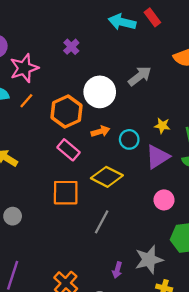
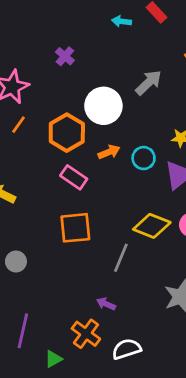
cyan arrow: (122, 22) -> (122, 21), size x0.6
yellow diamond: (107, 177) -> (152, 226), moved
purple arrow: (117, 270) -> (106, 304), moved, turned 105

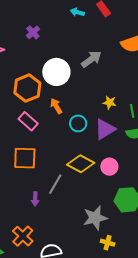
orange arrow: (109, 152) -> (56, 106), turned -105
cyan circle: (144, 158) -> (78, 123), moved
purple arrow: (106, 304) -> (35, 199), moved, turned -120

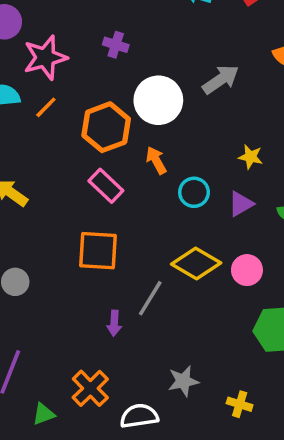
purple cross: (33, 32) -> (116, 45), moved, turned -32
purple triangle: (105, 129) -> (241, 204), size x0.7
gray star: (95, 218) -> (183, 381), moved, size x0.7

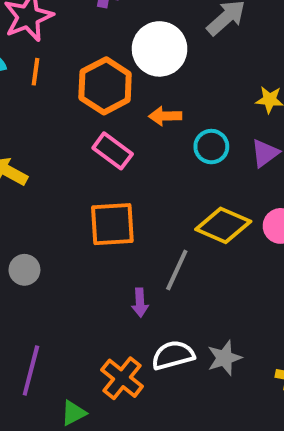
orange line: (46, 107) -> (35, 72), turned -30
orange arrow: (156, 160) -> (165, 116), turned -56
white semicircle: (139, 416) -> (173, 355), moved

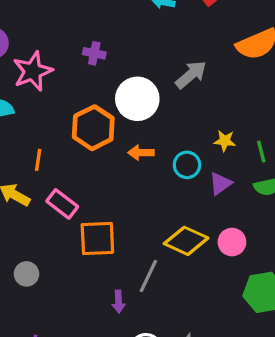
orange line: (35, 72) -> (38, 160), moved
cyan circle: (211, 147) -> (187, 165), moved
pink rectangle: (113, 151) -> (62, 204), moved

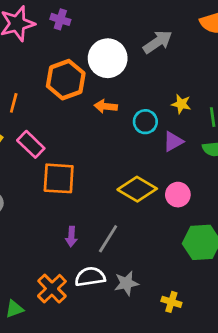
purple cross: (94, 53) -> (60, 19), moved
gray line: (148, 276) -> (108, 239), moved

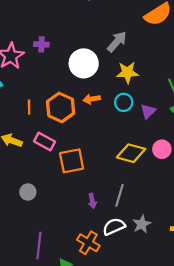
orange hexagon: (66, 80) -> (61, 107), moved
orange line: (14, 103) -> (29, 107), moved
yellow star: (181, 104) -> (127, 72), moved, size x1.5

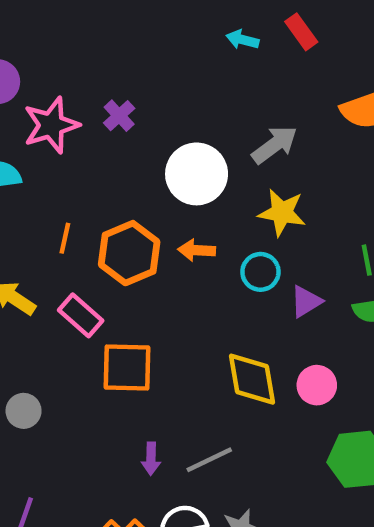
purple cross: (41, 44) -> (119, 116), turned 32
yellow diamond: (131, 153) -> (252, 379), turned 52
gray line: (120, 195) -> (209, 460), turned 35

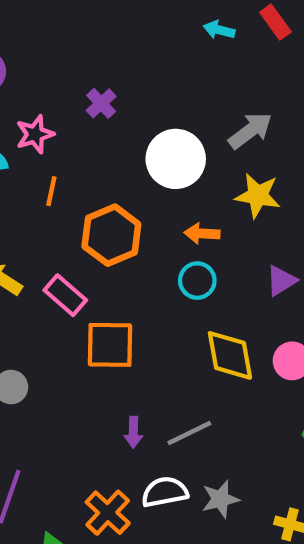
pink star: (51, 125) -> (35, 134), moved, size x0.7
orange line: (65, 238) -> (51, 191), moved
orange arrow: (197, 250) -> (202, 233), moved
cyan circle: (260, 272) -> (197, 281), moved

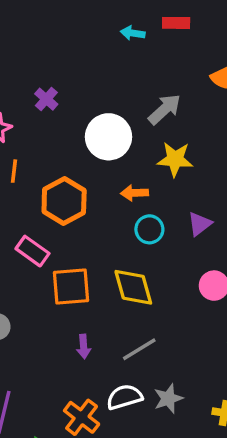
red rectangle: (275, 22) -> (176, 23), turned -48
cyan circle: (197, 281) -> (149, 229), moved
yellow diamond: (230, 355) -> (133, 287), moved
purple arrow: (133, 432) -> (84, 347), moved

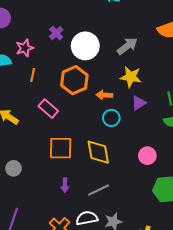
white circle: (108, 137) -> (85, 46), moved
orange hexagon: (64, 201) -> (74, 80), moved
purple triangle: (200, 224) -> (139, 103), moved
pink rectangle: (32, 251) -> (48, 109), moved

